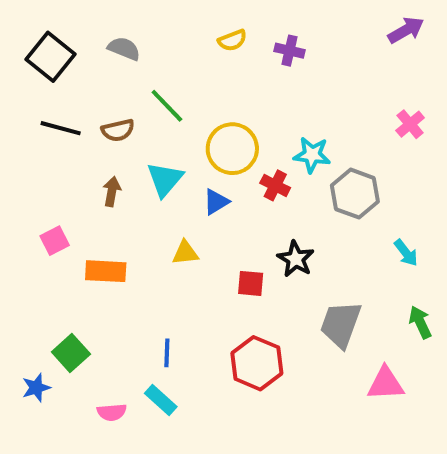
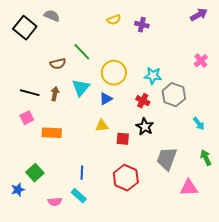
gray semicircle: (124, 49) -> (52, 16), moved
black line: (61, 128) -> (30, 93), moved
red cross: (275, 185) -> (143, 101), moved
yellow triangle: (185, 253) -> (102, 126), moved

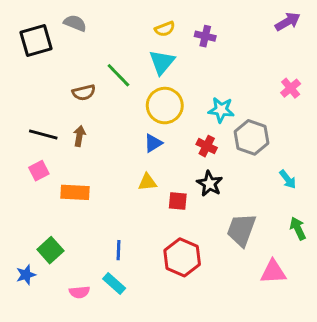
black square: (25, 28) -> (36, 40), turned 35
cyan triangle: (81, 88) -> (162, 62), moved

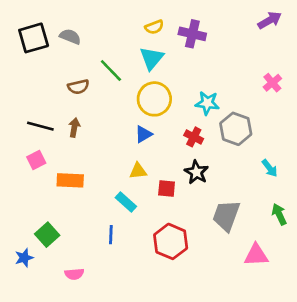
gray semicircle: (75, 23) -> (70, 37), moved
purple cross: (205, 36) -> (192, 34), size x1.4
cyan rectangle: (114, 283) -> (126, 202), moved

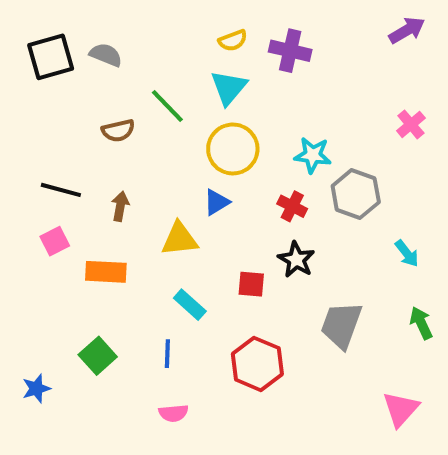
brown arrow: (74, 127) -> (120, 206), moved
yellow triangle: (138, 171) -> (180, 239), moved, size x1.4
green square: (47, 235) -> (98, 356), moved
pink triangle: (256, 255) -> (401, 409), moved, turned -45
pink semicircle: (74, 274) -> (173, 413), moved

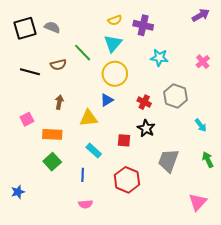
cyan star: (313, 155) -> (159, 58), moved
black line: (61, 190) -> (30, 72), moved
green square: (98, 356) -> (52, 162), moved

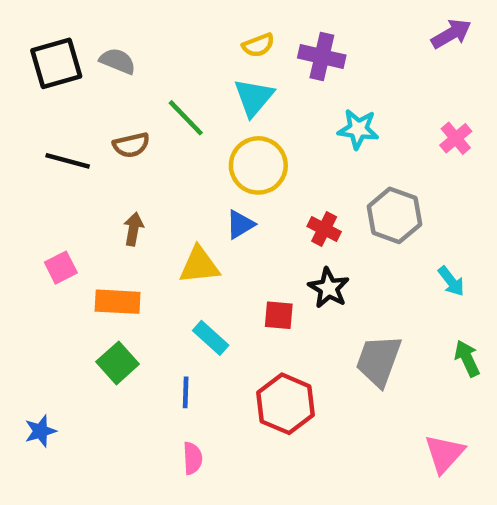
pink semicircle: (86, 204) -> (192, 458), turned -88

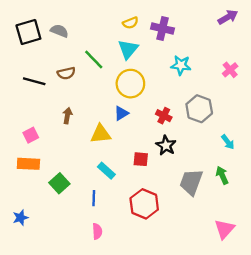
orange rectangle: (118, 302) -> (28, 164), moved
green arrow: (467, 358) -> (222, 175), moved

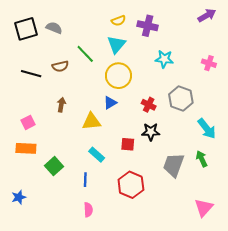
pink cross: (230, 70) -> (209, 63), turned -32
cyan arrow: (228, 142) -> (207, 129), size x1.5
black star: (166, 145) -> (151, 132), turned -30

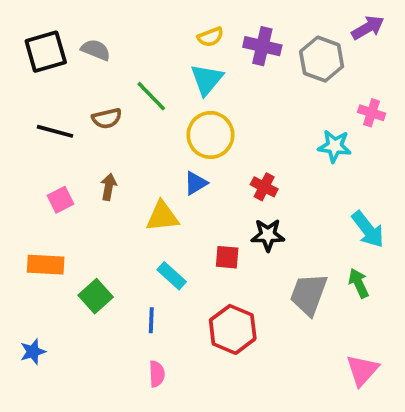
cyan star: (164, 59) -> (335, 146), moved
gray hexagon: (181, 99) -> (322, 59), moved
pink square: (28, 122) -> (61, 200), moved

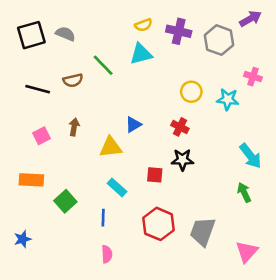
cyan triangle: (207, 79) -> (141, 54), turned 35
yellow circle: (210, 135) -> (191, 92), moved, size x0.7
gray trapezoid: (309, 294) -> (203, 231), moved

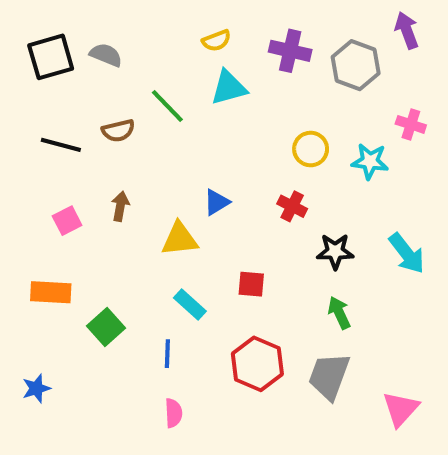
purple arrow: (250, 19) -> (407, 30), turned -80
yellow semicircle: (143, 25) -> (216, 41), moved
black star: (182, 160) -> (335, 251), moved
green arrow: (244, 192) -> (339, 313), moved

